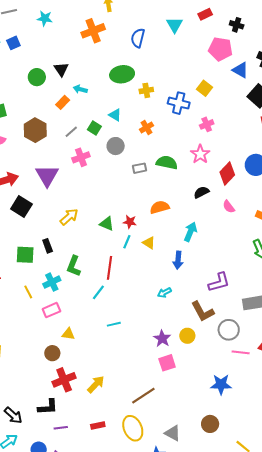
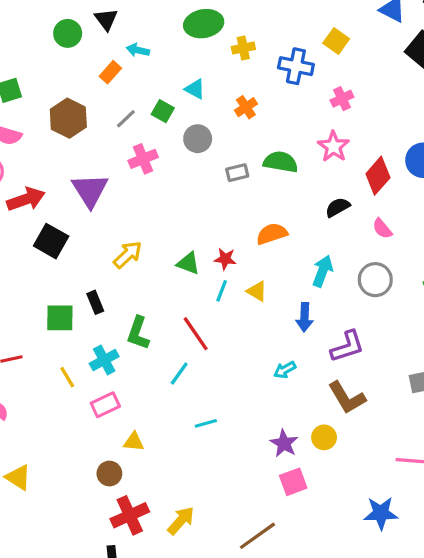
red line: (110, 268) -> (196, 334), turned -40
purple L-shape: (219, 282) -> (347, 346), moved
gray circle: (229, 330) -> (375, 280), moved

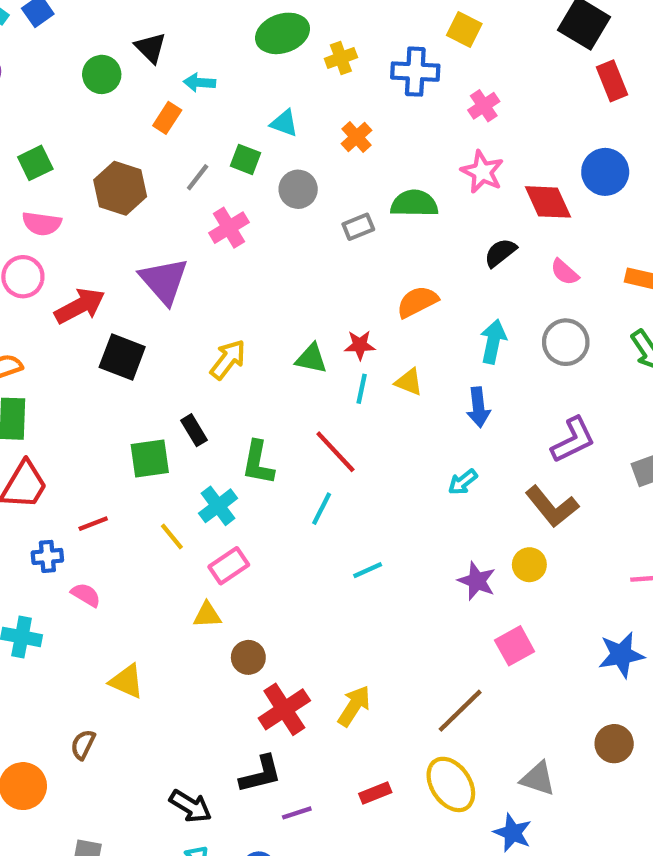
red diamond: (378, 176) -> (548, 202), turned -57
purple L-shape: (347, 346) -> (573, 440), moved
yellow triangle: (134, 442) -> (207, 615), moved
pink square: (293, 482) -> (515, 646), moved

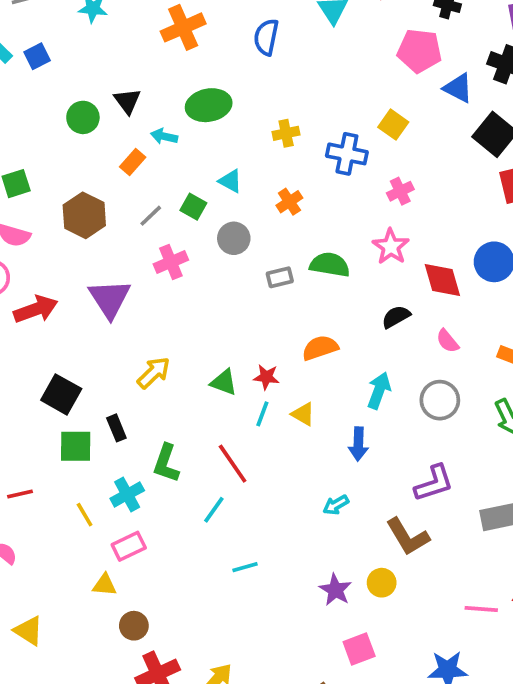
green ellipse: (283, 33) -> (209, 105), moved
black square: (122, 357) -> (61, 394), moved

